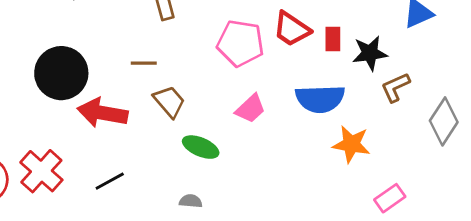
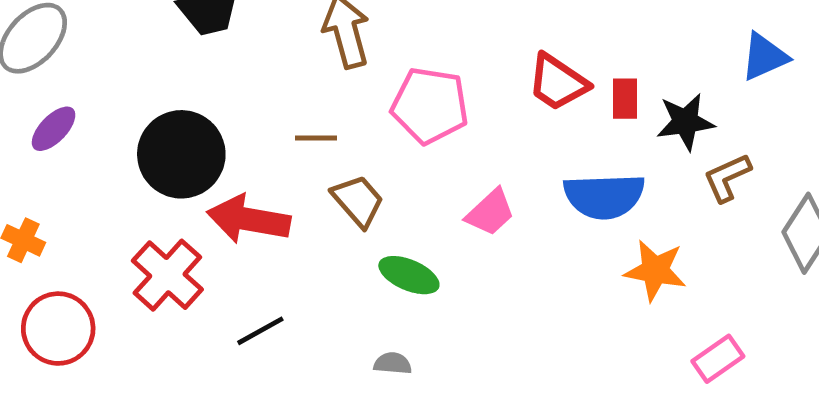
pink pentagon: (240, 43) -> (430, 106), moved
red cross: (41, 171) -> (167, 275), moved

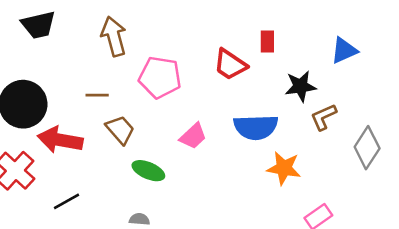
red rectangle: (625, 99) -> (267, 41), moved

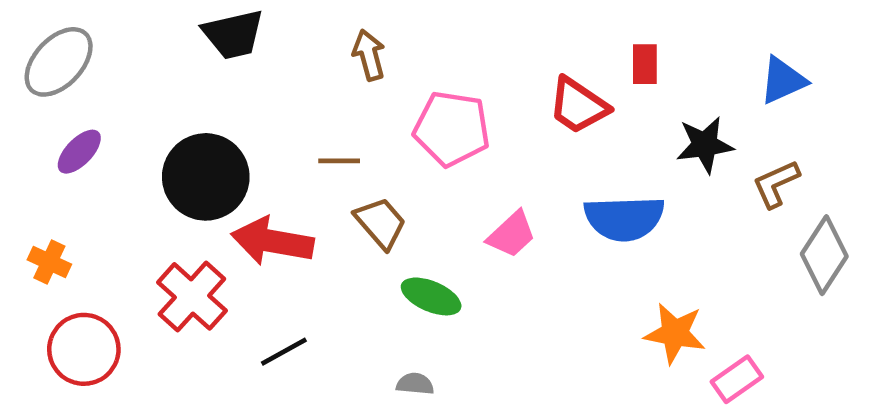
brown arrow: (114, 36) -> (369, 55), size x0.7
brown L-shape: (324, 117) -> (776, 184), moved
orange star: (284, 168) -> (675, 333), moved

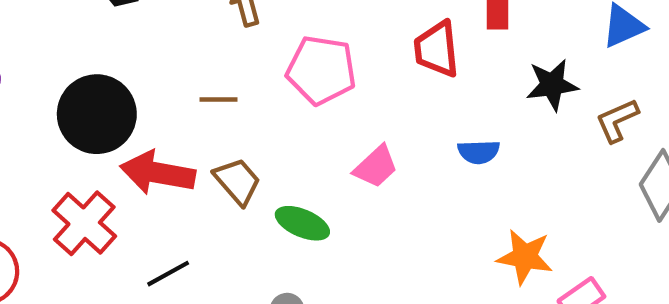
red trapezoid: (578, 106) -> (437, 49), turned 50
blue semicircle: (624, 218) -> (479, 152), size x0.6
brown trapezoid: (381, 223) -> (237, 181), moved

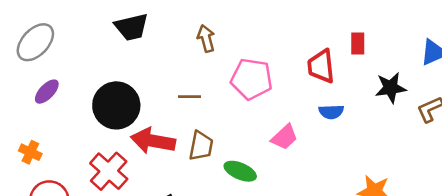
blue semicircle: (479, 152) -> (331, 112), moved
brown trapezoid: (237, 181) -> (201, 146), turned 52

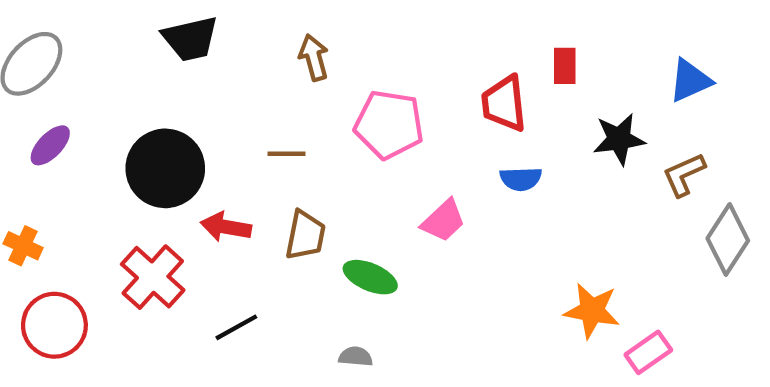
red arrow: (153, 141) -> (226, 227), size x0.7

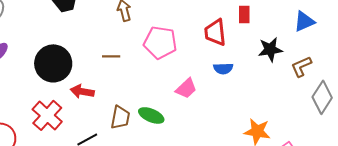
brown trapezoid: (305, 235) -> (120, 117), moved

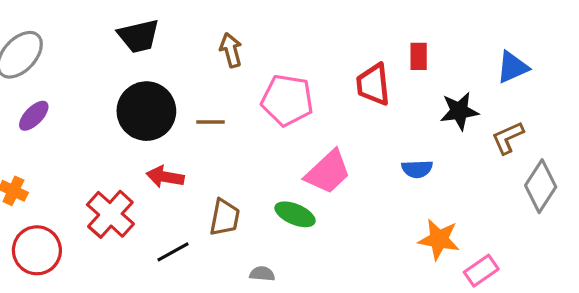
black circle: (53, 63) -> (146, 111), moved
blue semicircle: (223, 68) -> (417, 169), moved
pink trapezoid: (186, 88) -> (328, 172), size x1.4
green ellipse: (151, 115) -> (295, 214), moved

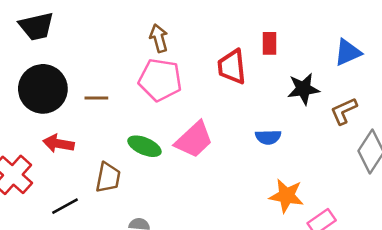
brown arrow: (231, 50) -> (159, 38), moved
green ellipse: (295, 214) -> (144, 146), moved

